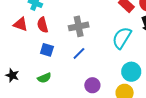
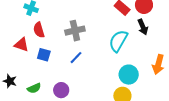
red triangle: (21, 24) -> (21, 45), moved
green semicircle: (44, 78) -> (34, 88), moved
purple circle: (92, 85) -> (61, 90), moved

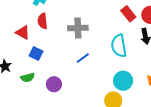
cyan semicircle: (118, 41) -> (119, 46), turned -50
blue square: (44, 55) -> (36, 53), moved
blue line: (76, 58) -> (83, 58), moved

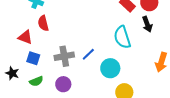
gray cross: (78, 28) -> (64, 56), moved
blue square: (36, 53) -> (33, 58), moved
cyan circle: (123, 81) -> (110, 68), moved

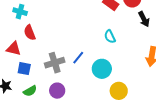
black arrow: (147, 24) -> (144, 19), moved
cyan semicircle: (122, 37) -> (110, 37), size x0.6

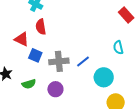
blue square: (24, 69) -> (35, 55), moved

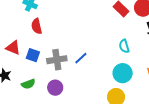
red triangle: (22, 39) -> (13, 48), moved
cyan semicircle: (118, 47) -> (124, 46), moved
cyan circle: (104, 77) -> (123, 73), moved

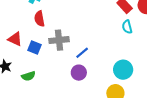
cyan semicircle: (124, 46) -> (127, 27), moved
gray cross: (57, 60) -> (59, 40), moved
purple circle: (55, 88) -> (79, 73), moved

